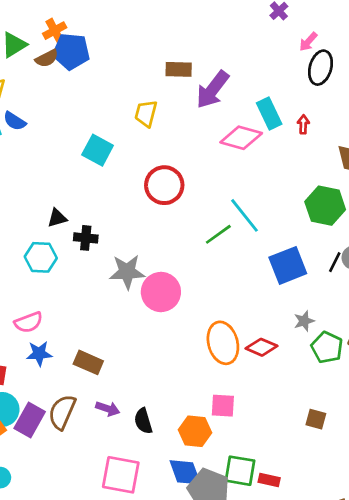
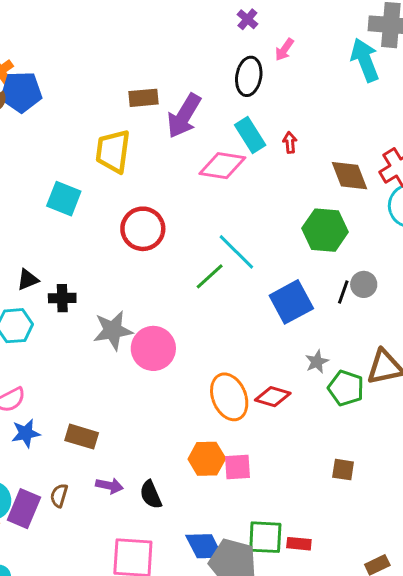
black ellipse: (321, 68) -> (249, 76), moved
yellow trapezoid: (146, 113) -> (113, 151), size x1.4
brown semicircle: (62, 412) -> (59, 495), size x0.6
orange hexagon: (195, 431) -> (207, 459), moved

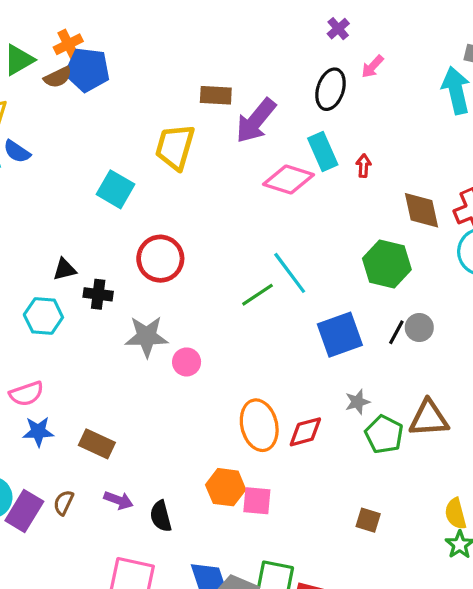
red circle: (143, 229) -> (160, 259), moved
pink circle: (153, 348) -> (187, 362), size x0.6
red diamond: (273, 397) -> (305, 432), turned -40

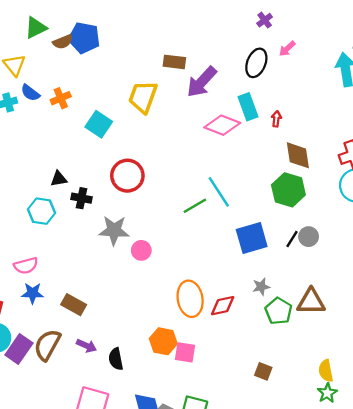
orange cross: (68, 44) -> (61, 98), moved
brown diamond: (421, 210) -> (298, 155), moved
brown semicircle: (64, 503) -> (47, 345), size x1.8

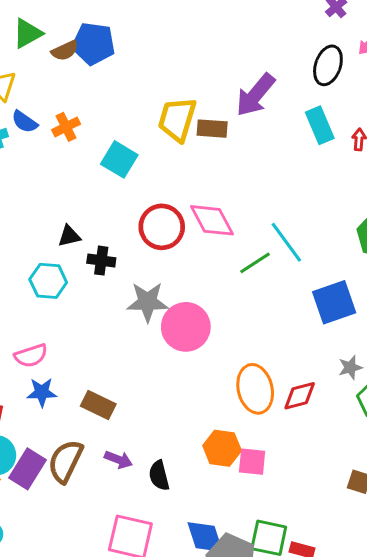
brown rectangle: (174, 62) -> (212, 129), moved
pink diamond: (222, 125) -> (212, 220), moved, turned 44
pink circle: (141, 250) -> (186, 327), size x1.8

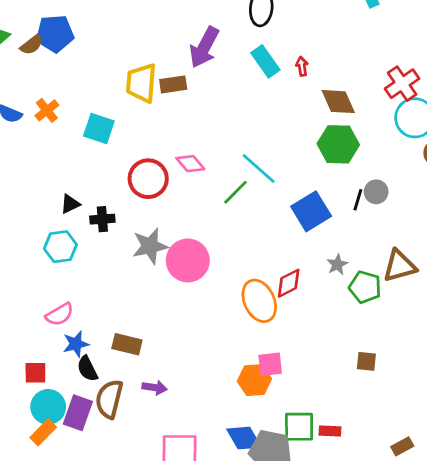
pink diamond: (212, 220) -> (190, 164), size x0.7
red diamond: (300, 396) -> (289, 283), moved
orange hexagon: (222, 448) -> (254, 380), moved
black semicircle: (159, 475) -> (87, 369), moved

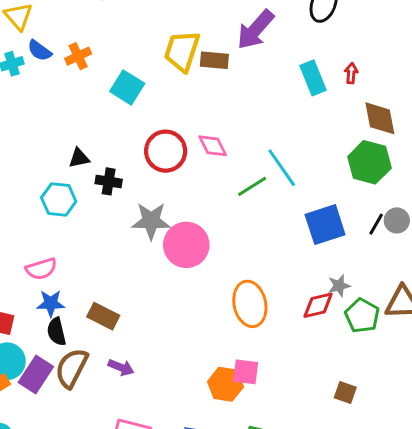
cyan rectangle: (265, 61) -> (313, 78), moved
red diamond: (289, 283) -> (318, 305), moved

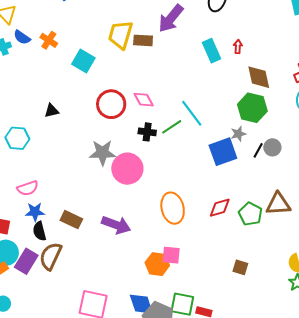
orange cross: (78, 56) -> (49, 40), turned -30
black cross: (109, 181) -> (147, 132), moved
cyan hexagon: (59, 199) -> (17, 138), moved
gray star: (339, 286) -> (238, 134), moved
purple arrow: (121, 367) -> (116, 225), moved, size x1.6

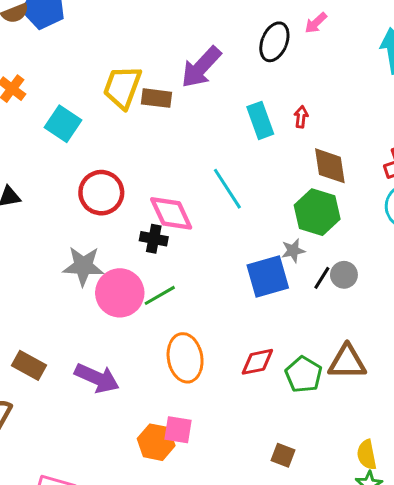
pink diamond: (144, 100) -> (171, 213), moved, size x1.4
cyan line: (192, 113) -> (227, 189), moved
green line: (172, 127) -> (160, 295), moved

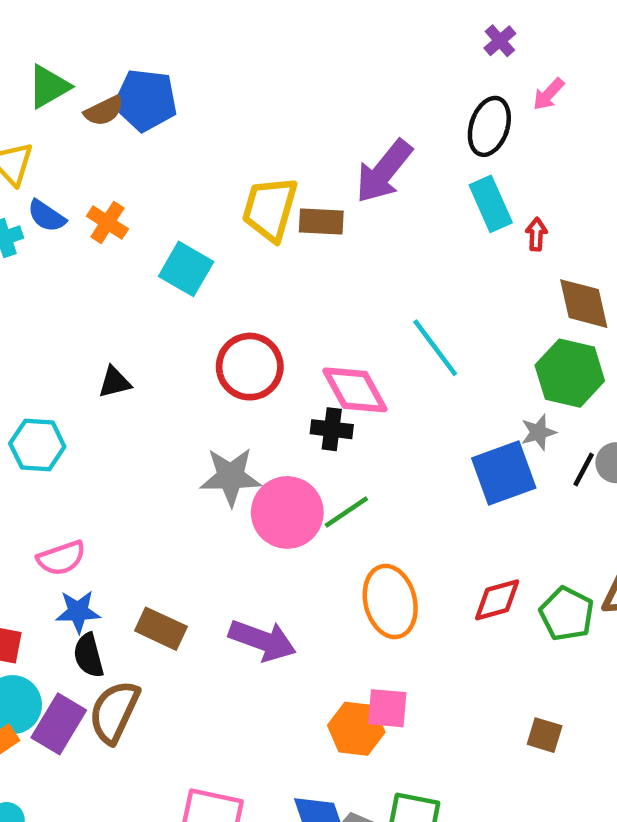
cyan rectangle: (260, 120) -> (491, 204), moved

